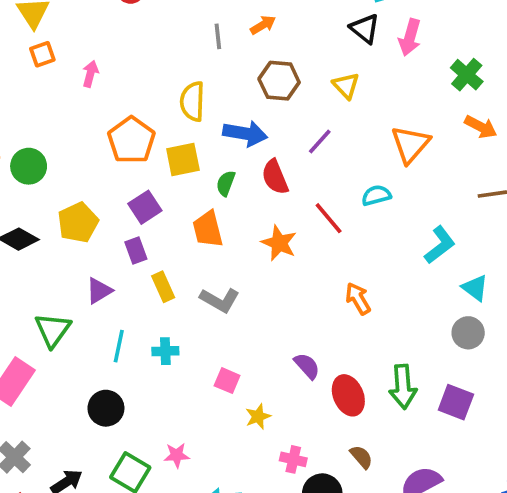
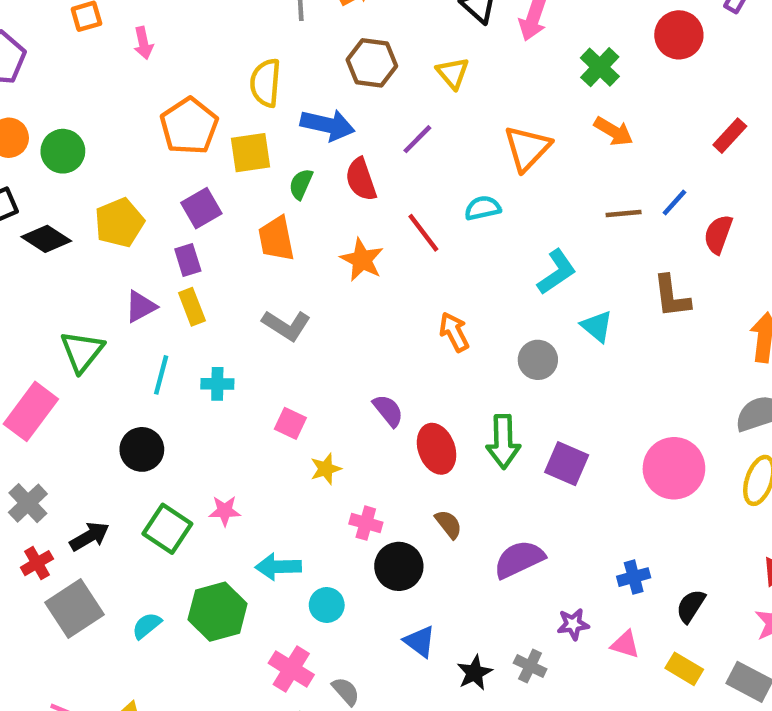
pink arrow: (90, 74) -> (143, 43), turned 150
yellow rectangle: (163, 287) -> (192, 307), moved
gray circle: (468, 333) -> (538, 360), moved

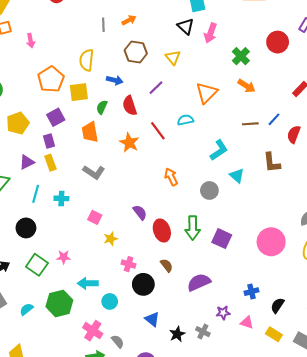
blue arrow: (328, 125) -> (115, 80), size x0.7

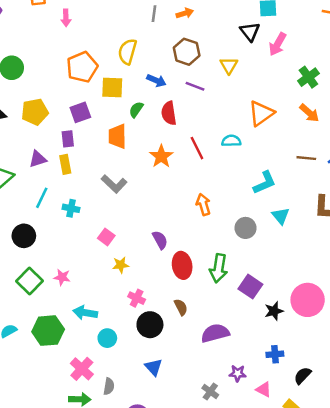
purple line: (156, 88) -> (195, 86), moved, turned 56
black star: (177, 334) -> (274, 311), moved
gray semicircle: (118, 341) -> (109, 386), turned 40

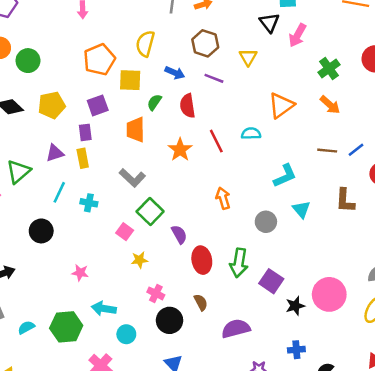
green square: (29, 281) -> (150, 212), moved

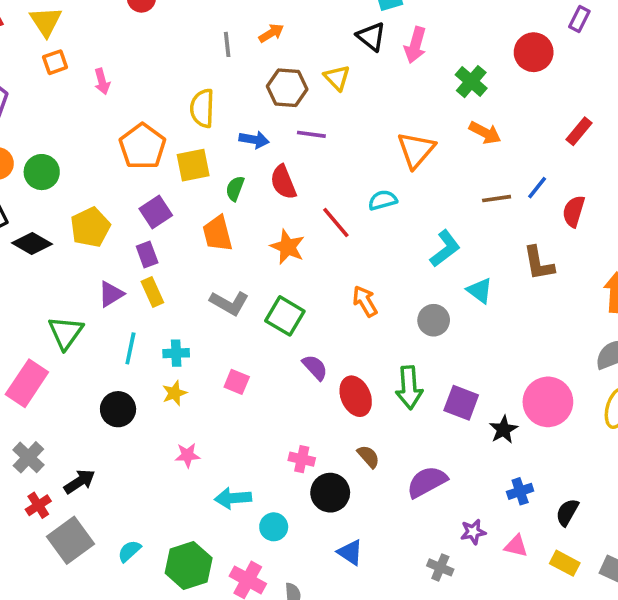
yellow triangle: (248, 57) -> (337, 78), moved
green square: (150, 212) -> (285, 316), moved
yellow star: (139, 260) -> (174, 393), moved
green hexagon: (66, 327) -> (189, 565), moved

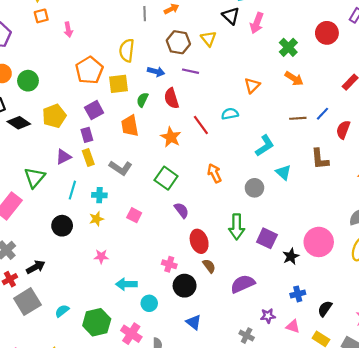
orange triangle: (416, 150) -> (252, 85), size x0.7
gray L-shape: (229, 303) -> (121, 168), moved
red ellipse: (356, 396) -> (199, 241), moved

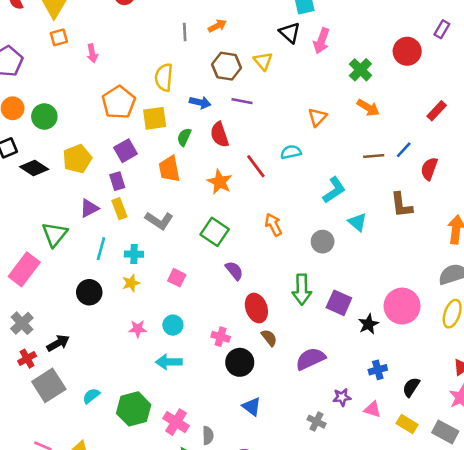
cyan circle: (149, 303) -> (173, 325), moved

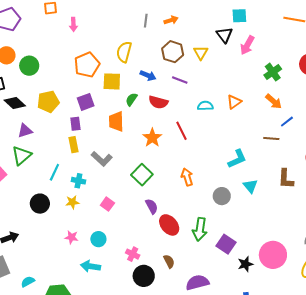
red semicircle: (219, 135) -> (158, 102), turned -66
blue line: (404, 150) -> (287, 122), moved
cyan semicircle: (291, 152) -> (205, 106), moved
purple triangle: (89, 208) -> (25, 131), moved
red ellipse: (256, 308) -> (169, 225), moved, turned -30

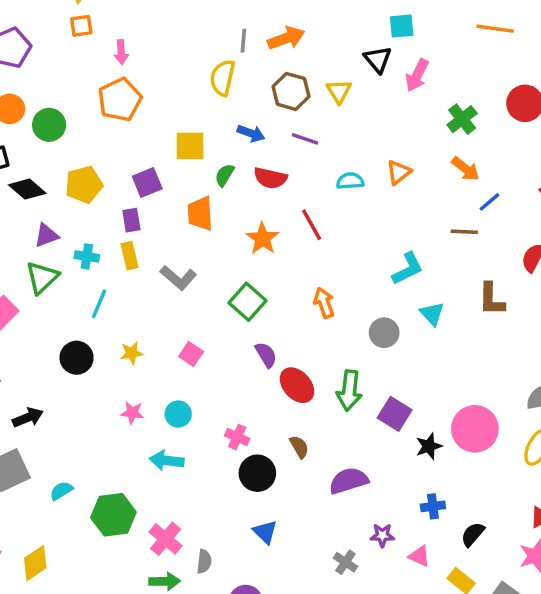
orange arrow: (171, 20) -> (286, 38), size x1.5
yellow semicircle: (124, 52) -> (223, 78), moved
orange pentagon: (87, 65) -> (120, 100), moved
cyan cross: (78, 181) -> (87, 256), moved

